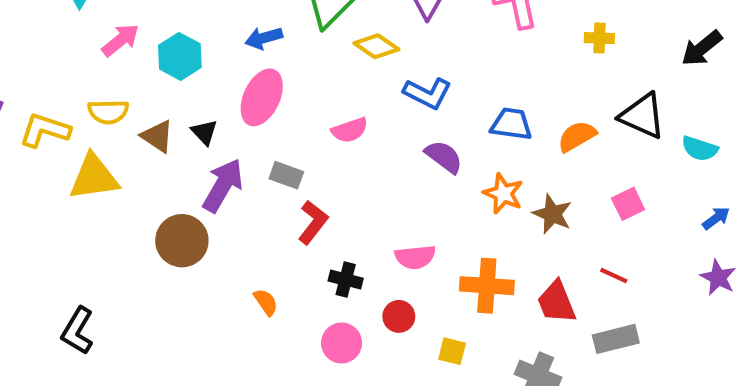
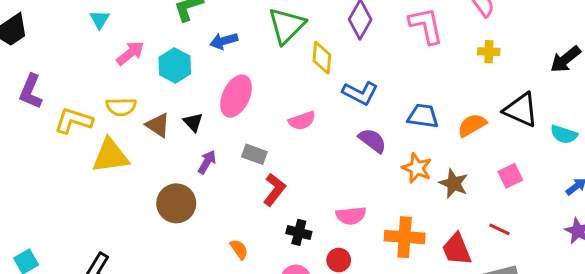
blue arrow: (264, 38) -> (224, 41), moved
yellow diamond: (376, 46) -> (322, 58), turned 60
purple arrow: (223, 185) -> (207, 162), size x0.6

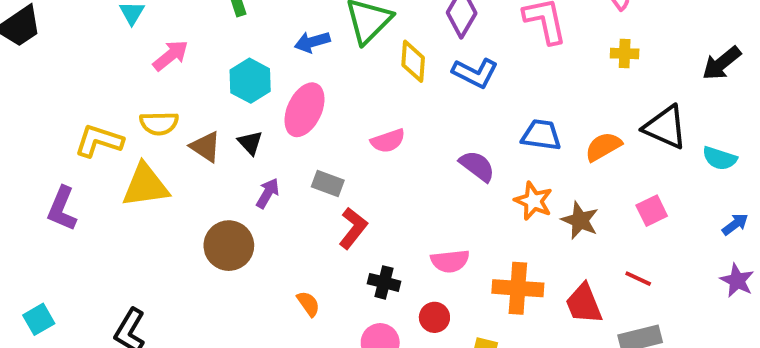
blue arrow: (224, 41) -> (312, 42), moved
cyan hexagon: (175, 65) -> (250, 81), moved
purple L-shape: (31, 91) -> (62, 209), moved
blue L-shape: (360, 93) -> (475, 73), moved

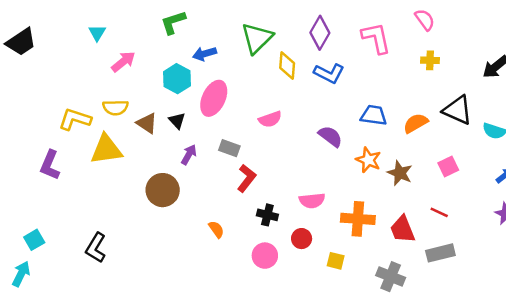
blue arrow: (312, 42) -> (205, 54), moved

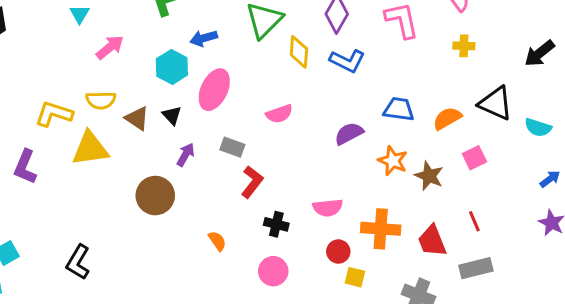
purple semicircle: (330, 136) -> (349, 134), turned -65
pink square: (448, 166) -> (474, 158), moved
red line: (439, 212) -> (474, 221), turned 42
red circle: (302, 239) -> (338, 252), moved

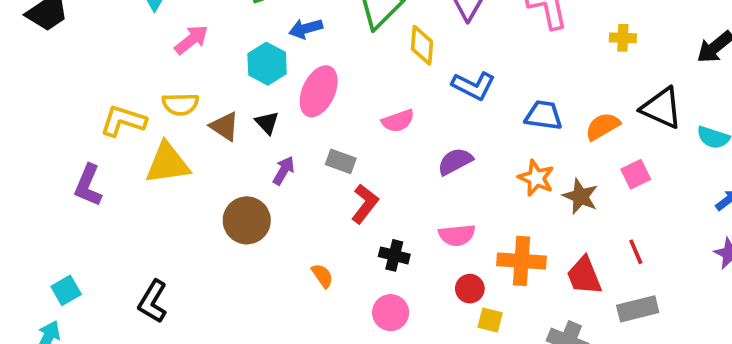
blue L-shape: (347, 61) -> (474, 86), moved
purple semicircle: (349, 134) -> (455, 161), moved

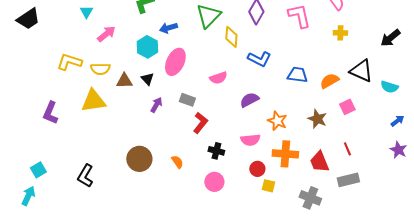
yellow L-shape: (123, 121) -> (69, 62), moved
brown triangle: (225, 126) -> (124, 81), turned -36
orange star: (536, 178) -> (277, 121), moved
brown circle: (247, 220) -> (139, 159), moved

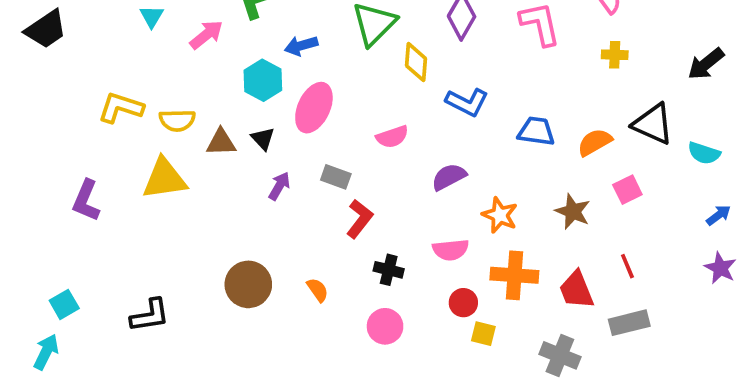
pink arrow: (106, 34) -> (206, 35), moved
black L-shape: (85, 176) -> (150, 315), turned -130

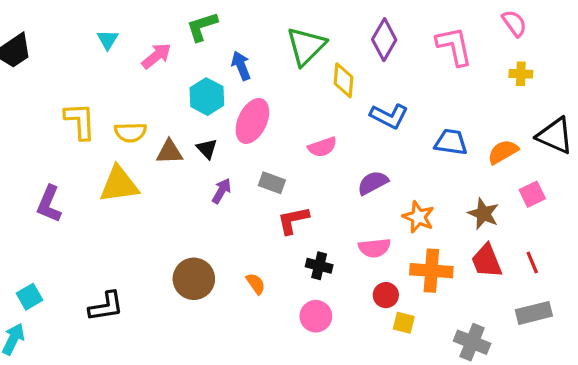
blue arrow: (301, 46) -> (241, 66), turned 84
yellow L-shape: (121, 108) -> (80, 121), turned 69
red L-shape: (359, 219) -> (293, 220), turned -140
red trapezoid: (576, 290) -> (487, 261), moved

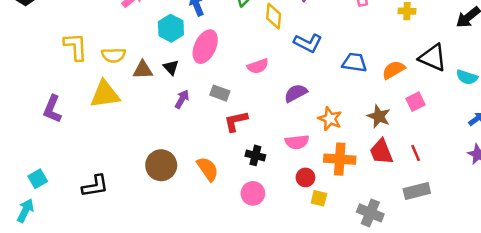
orange semicircle: (256, 284) -> (208, 169), size x1.5

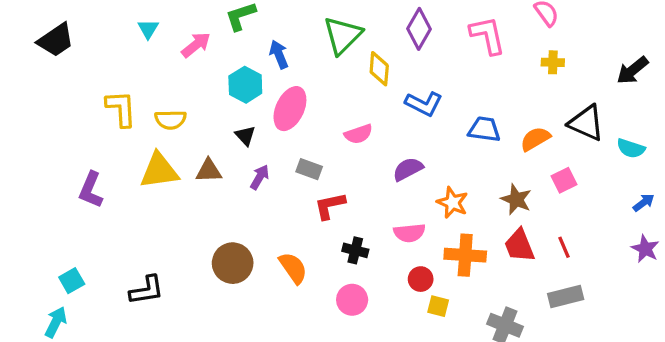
brown triangle: (143, 70) -> (209, 171), moved

